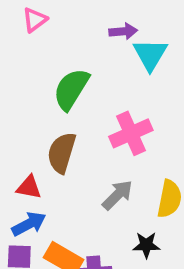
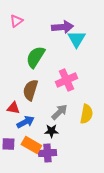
purple arrow: (123, 31) -> (62, 27), size x1.5
blue arrow: (29, 224) -> (25, 122), moved
black star: (146, 245) -> (51, 131), moved

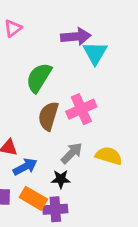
brown semicircle: (30, 90) -> (48, 116), moved
yellow semicircle: (86, 114) -> (109, 156), turned -84

